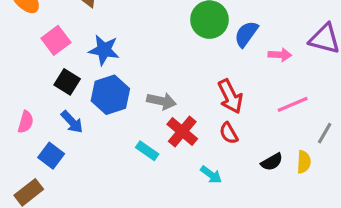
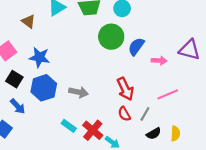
red cross: (182, 132) -> (93, 130), moved
gray line: (325, 133) -> (145, 114), moved

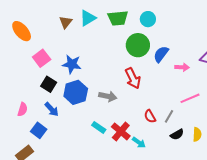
brown triangle: (29, 21) -> (66, 22), moved, turned 32
red arrow: (125, 89) -> (133, 78), moved

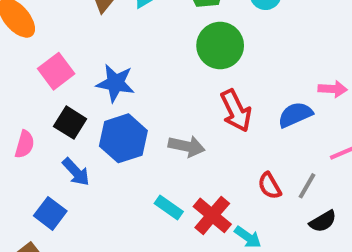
green circle: (138, 45) -> (220, 46), moved
blue semicircle: (161, 54) -> (295, 115), moved, turned 30
pink semicircle: (23, 109) -> (25, 144), moved

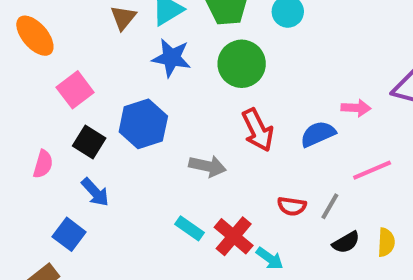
blue star: (115, 83) -> (171, 58), moved
blue hexagon: (123, 138) -> (143, 124), moved
red semicircle: (270, 186) -> (292, 206), turned -52

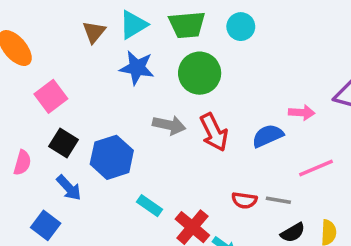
blue hexagon: (143, 124) -> (112, 157), moved
gray arrow: (208, 166) -> (169, 125), moved
gray line: (330, 206) -> (278, 200), turned 70
cyan rectangle: (189, 228) -> (149, 206), moved

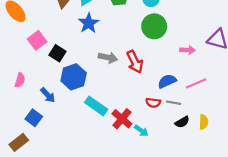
blue star: (137, 68) -> (89, 23), turned 30
green circle: (200, 73) -> (154, 26), moved
blue semicircle: (268, 136) -> (167, 81), moved
black square: (63, 143) -> (57, 53), moved
cyan rectangle: (149, 206) -> (96, 106), size x1.5

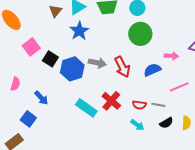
blue hexagon: (74, 77) -> (72, 69), moved
blue semicircle: (167, 81) -> (152, 70), moved
red cross: (122, 119) -> (111, 101), moved
cyan arrow: (141, 131) -> (137, 125), moved

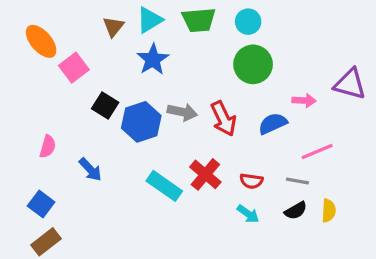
pink square: (31, 47) -> (74, 68), moved
gray line: (158, 105) -> (297, 181), moved
blue square: (28, 119) -> (41, 204), moved

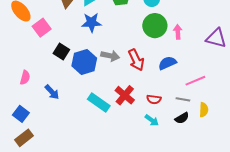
blue star: (153, 59) -> (91, 22), turned 30
pink arrow: (304, 100) -> (178, 32), moved, turned -96
yellow semicircle: (329, 211) -> (204, 110), moved

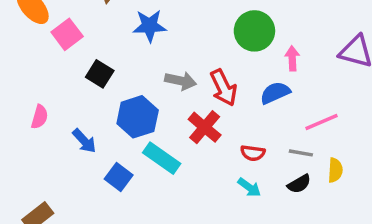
pink arrow: (178, 32) -> (292, 58), moved
blue hexagon: (84, 62) -> (138, 117), moved
red cross: (125, 95) -> (205, 127), moved
blue square: (21, 114) -> (119, 177), moved

